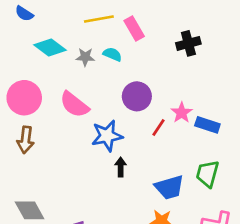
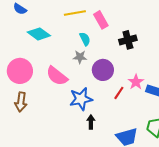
black cross: (188, 43) -> (128, 40), moved
cyan semicircle: (112, 54) -> (85, 39), turned 40
gray star: (85, 57) -> (80, 57), moved

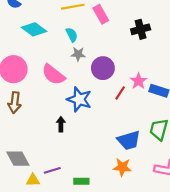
cyan semicircle: (85, 39) -> (72, 35), moved
black cross: (128, 40) -> (141, 29), moved
blue star: (81, 99) -> (79, 99), turned 30
black arrow: (91, 122) -> (61, 124), moved

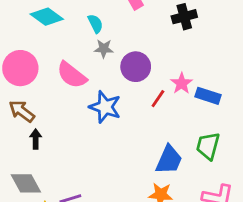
brown arrow: (15, 103) -> (22, 111), turned 120
black arrow: (61, 124) -> (36, 139), moved
blue trapezoid: (129, 140) -> (169, 160), turned -50

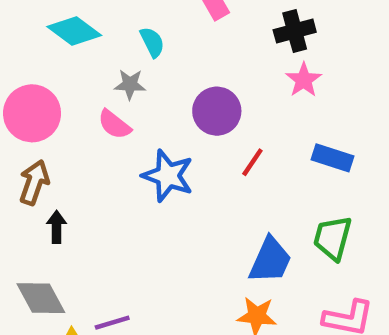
gray star: (104, 49) -> (130, 84), moved
pink semicircle: (72, 75) -> (114, 124), size x0.7
pink star: (182, 83) -> (304, 80), moved
brown arrow: (22, 111) -> (34, 182), turned 72

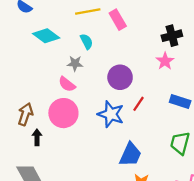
black cross: (295, 31) -> (172, 36), moved
pink circle: (32, 113) -> (63, 113), moved
blue star: (168, 176) -> (111, 114), moved
blue trapezoid: (270, 260) -> (130, 155), moved

